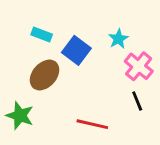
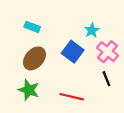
blue square: (76, 50) -> (73, 52), moved
green star: (20, 116) -> (29, 90), moved

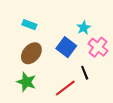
black line: (106, 79) -> (85, 73), moved
red line: (72, 97) -> (65, 88), turned -50

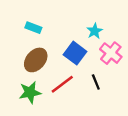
green star: (26, 82) -> (30, 92), turned -30
red line: (65, 88) -> (62, 84), moved

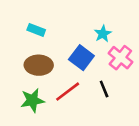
brown ellipse: (36, 60) -> (39, 65), turned 50

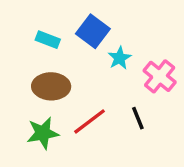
cyan star: (103, 34) -> (120, 58), moved
blue square: (81, 58) -> (93, 31), moved

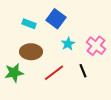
cyan star: (120, 58) -> (68, 44), moved
green star: (43, 133) -> (14, 73), moved

